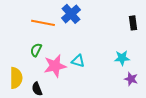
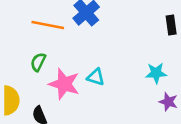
pink star: (55, 66) -> (64, 84), turned 30

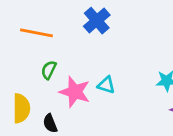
orange line: (48, 25) -> (36, 33), moved

